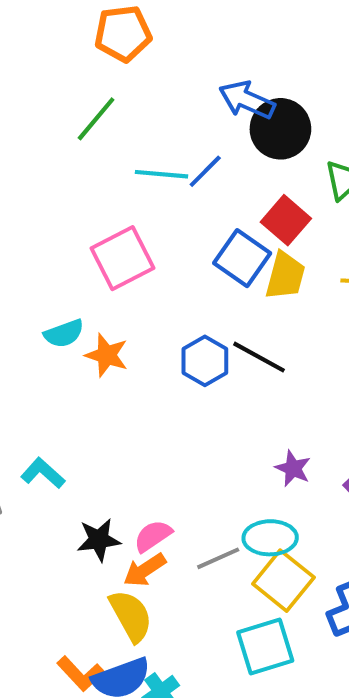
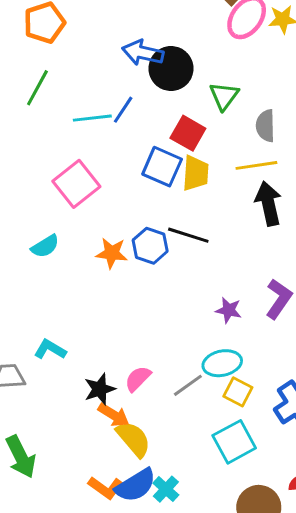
orange star: (107, 355) -> (112, 253), moved
orange arrow: (145, 570) -> (114, 415), moved, turned -104
yellow square: (283, 581) -> (238, 392), size x0.7

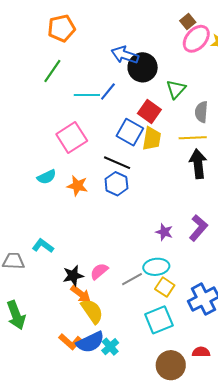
black line: (188, 235) -> (117, 163), moved
orange star: (112, 253) -> (77, 186), moved

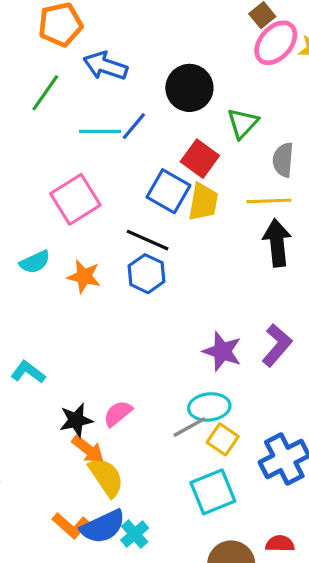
blue arrow: (125, 55) -> (105, 66), moved
purple star: (164, 232) -> (222, 351), size x1.4
gray line: (132, 279) -> (189, 427), moved

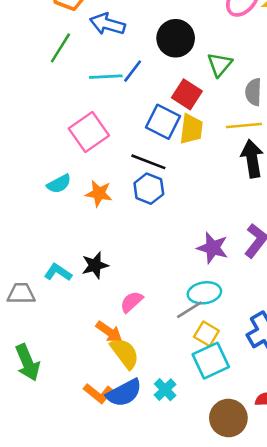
black star: (76, 420) -> (95, 265), moved
yellow square: (223, 439) -> (206, 334), moved
cyan cross: (135, 534) -> (165, 390), moved

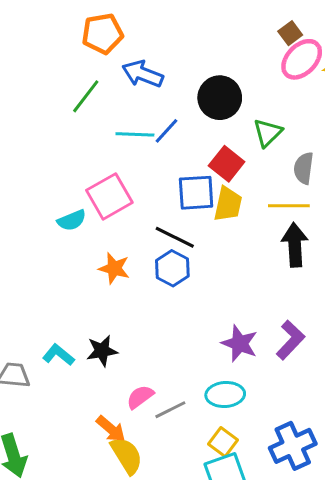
blue square: (163, 122) -> (196, 193), turned -36
cyan semicircle: (59, 184) -> (72, 220), moved
gray line: (189, 310) -> (170, 410), moved

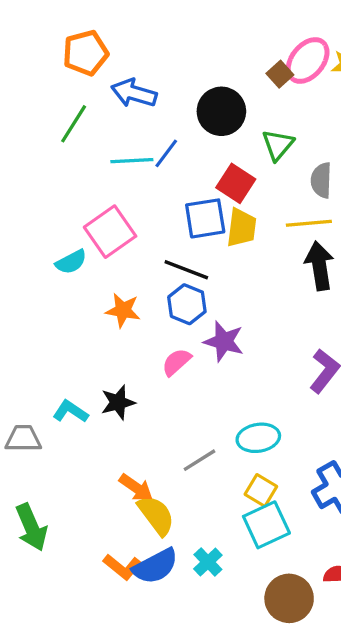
brown square: (290, 33) -> (280, 74), moved
purple star: (240, 343) -> (224, 341), moved
pink semicircle: (140, 397) -> (176, 362), moved

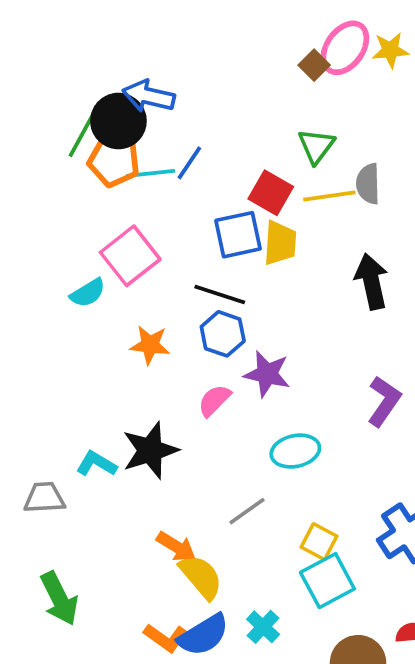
orange pentagon: (86, 53) -> (114, 161), moved, turned 30
black circle: (221, 111) -> (118, 121), moved
yellow line: (309, 223) -> (329, 196), moved
black star: (118, 402) -> (150, 450), size x1.4
cyan ellipse: (258, 438) -> (295, 451), moved

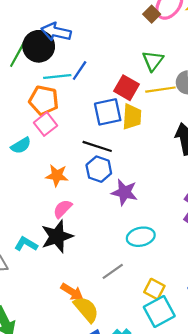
orange pentagon: (114, 161) -> (44, 100), moved
pink square: (130, 256) -> (45, 124), size x0.7
pink semicircle: (214, 400) -> (63, 209), moved

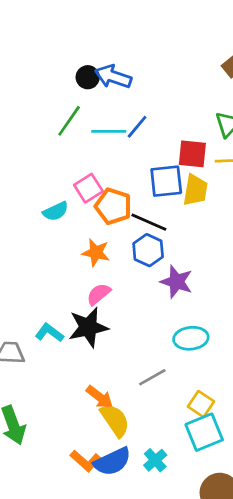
black circle: (39, 46) -> (88, 77), moved, size x0.6
green line: (18, 54) -> (69, 121), moved
red square: (127, 88) -> (192, 154), turned -30
orange pentagon: (44, 100) -> (113, 206), moved

